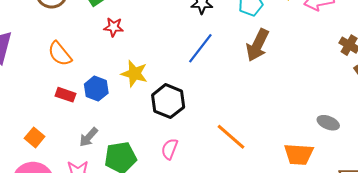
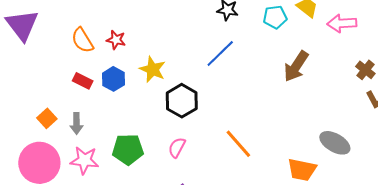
red star: (114, 27) -> (116, 40), moved
brown arrow: (258, 45) -> (296, 66), moved
gray ellipse: (328, 123) -> (335, 143), size x1.4
gray arrow: (89, 137) -> (76, 123), moved, turned -50

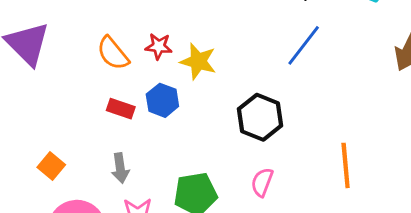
yellow star: (153, 69) -> (198, 61), moved
orange square: (47, 118) -> (51, 166), moved
orange line: (238, 144) -> (346, 165), turned 44

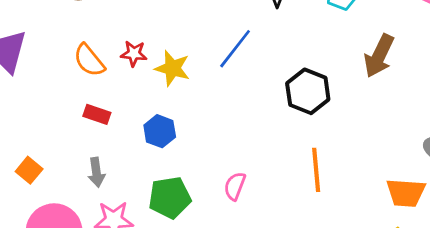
blue line: (304, 45) -> (235, 49), moved
blue hexagon: (162, 100) -> (160, 131), moved
black hexagon: (260, 117) -> (308, 91), moved

